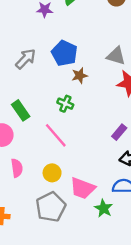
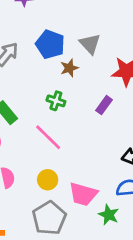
gray triangle: (116, 56) -> (90, 44), moved, turned 36
purple rectangle: (119, 132) -> (104, 105), moved

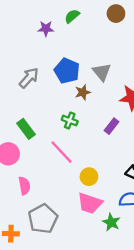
yellow circle: (48, 180) -> (89, 177), moved
gray pentagon: (49, 218) -> (43, 219), moved

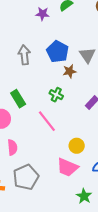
gray arrow: (29, 78) -> (24, 55), turned -54
yellow circle: (89, 177) -> (77, 146), moved
green star: (111, 222) -> (84, 196), moved

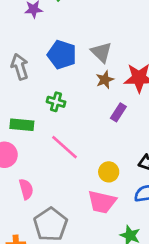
brown star: (70, 71) -> (105, 80), moved
green cross: (56, 95) -> (56, 102), moved
green rectangle: (18, 99) -> (22, 125), turned -42

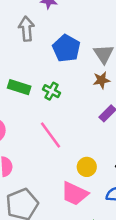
gray arrow: (20, 67) -> (26, 29), moved
green rectangle: (22, 125) -> (19, 87), moved

